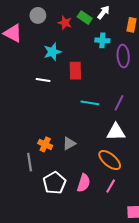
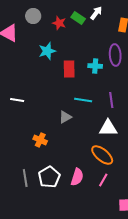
cyan cross: (102, 40) -> (95, 66), moved
white line: (43, 80) -> (17, 100), moved
purple line: (119, 103) -> (111, 100), turned -35
gray triangle: (69, 143) -> (65, 117), moved
gray line: (30, 162) -> (25, 178), moved

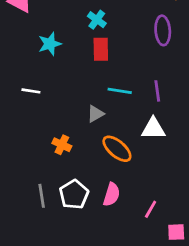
cyan star: (47, 51) -> (50, 44), moved
cyan cross: (95, 66) -> (97, 20), moved, turned 32
orange ellipse: (102, 155) -> (117, 149), moved
pink line: (103, 180) -> (151, 209), moved

